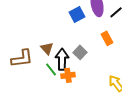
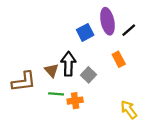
black arrow: (62, 59) -> (68, 64), moved
green line: (51, 69) -> (56, 94), turned -48

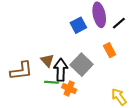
black arrow: (68, 64) -> (61, 70), moved
gray square: (88, 75) -> (82, 65), size x1.5
orange cross: (75, 101) -> (69, 88), turned 32

